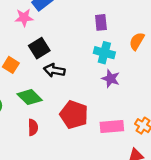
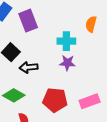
purple rectangle: (101, 22) -> (28, 21), moved, size x1.5
purple star: (111, 79) -> (67, 63), moved

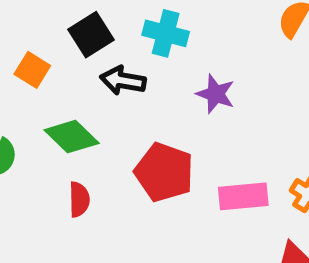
cyan cross: (66, 41) -> (166, 33), moved

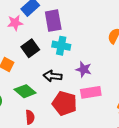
black arrow: (123, 81) -> (53, 76), moved
pink rectangle: (243, 196) -> (91, 92), moved

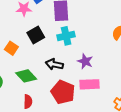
cyan cross: (61, 46) -> (66, 36), turned -30

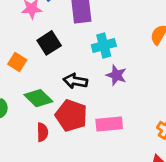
cyan cross: (66, 36) -> (104, 45), moved
pink rectangle: (90, 84) -> (109, 124), moved
red pentagon: (63, 92) -> (71, 115), moved

